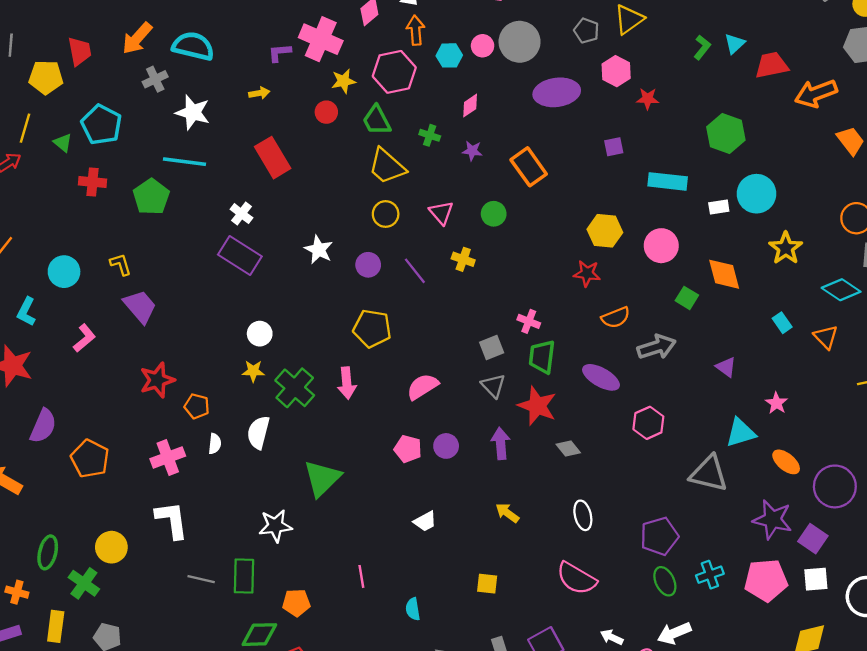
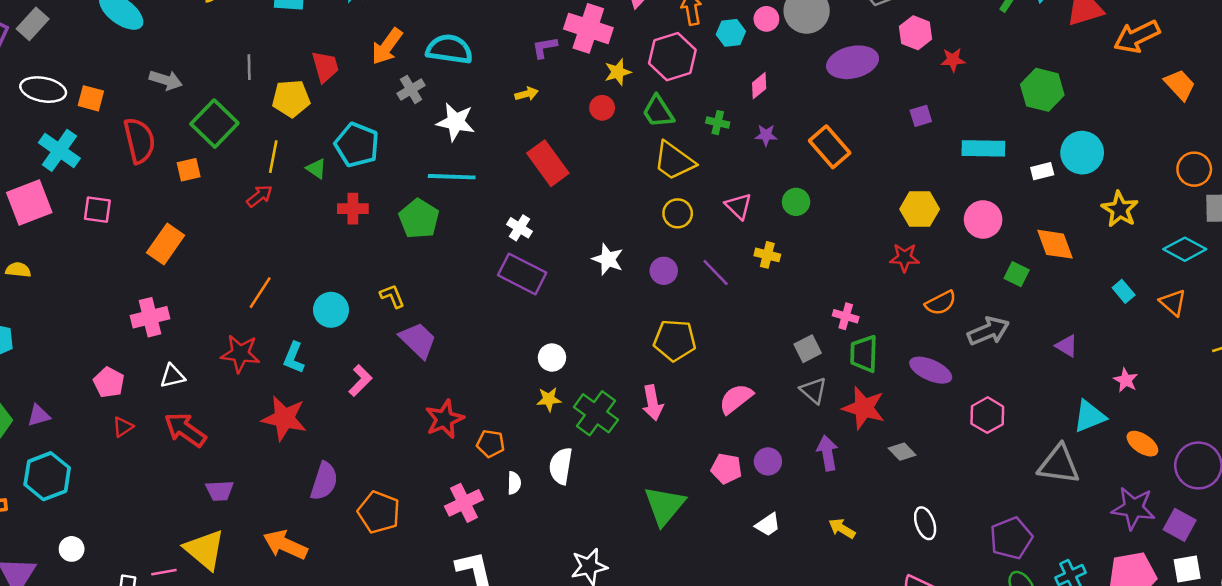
green triangle: (322, 478) -> (664, 506), moved
white trapezoid: (425, 521) -> (768, 525), moved

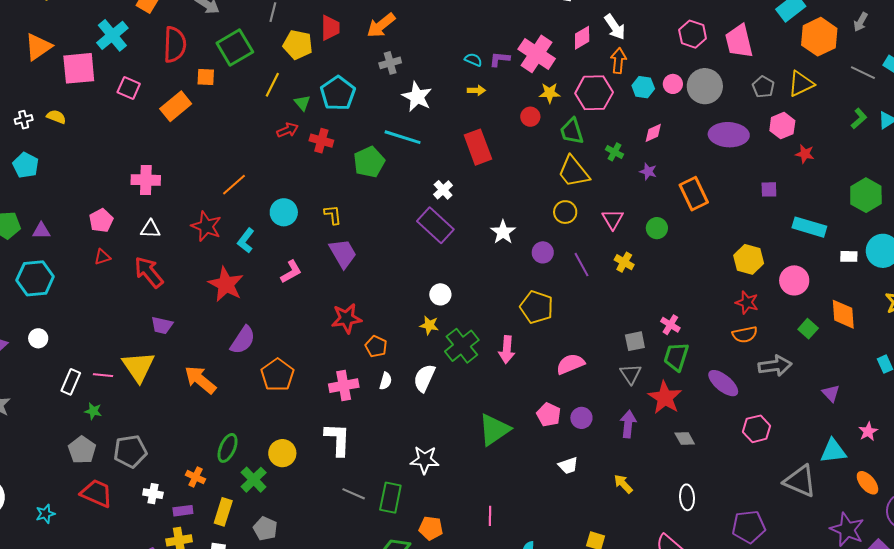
cyan semicircle: (449, 49) -> (473, 60), moved, size x0.5
red arrow: (259, 196) -> (288, 130), moved
orange rectangle: (166, 244) -> (176, 106), moved
red star: (905, 258) -> (747, 303), moved

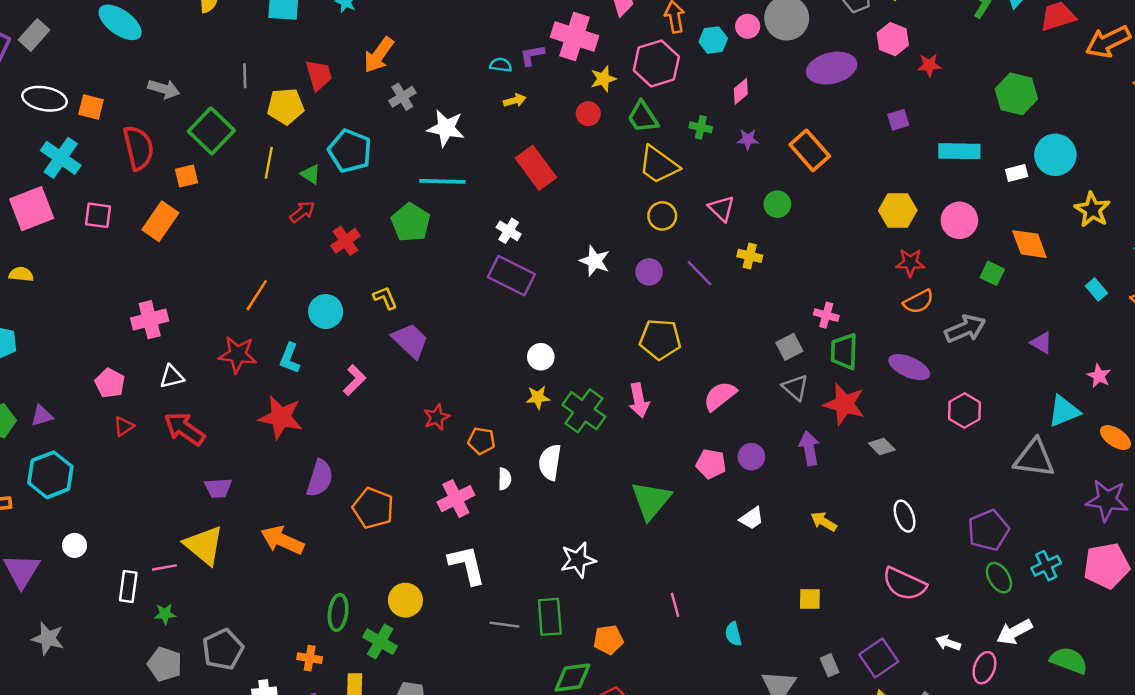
red cross: (321, 141) -> (345, 241), moved, turned -35
red star: (346, 318) -> (437, 417), size x0.7

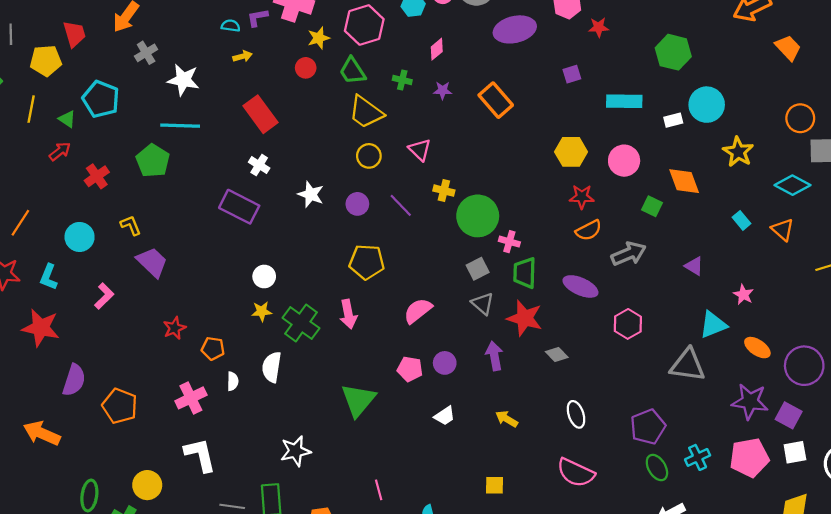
green circle: (777, 204) -> (478, 216), moved, size x1.8
white cross: (509, 231) -> (259, 165), moved

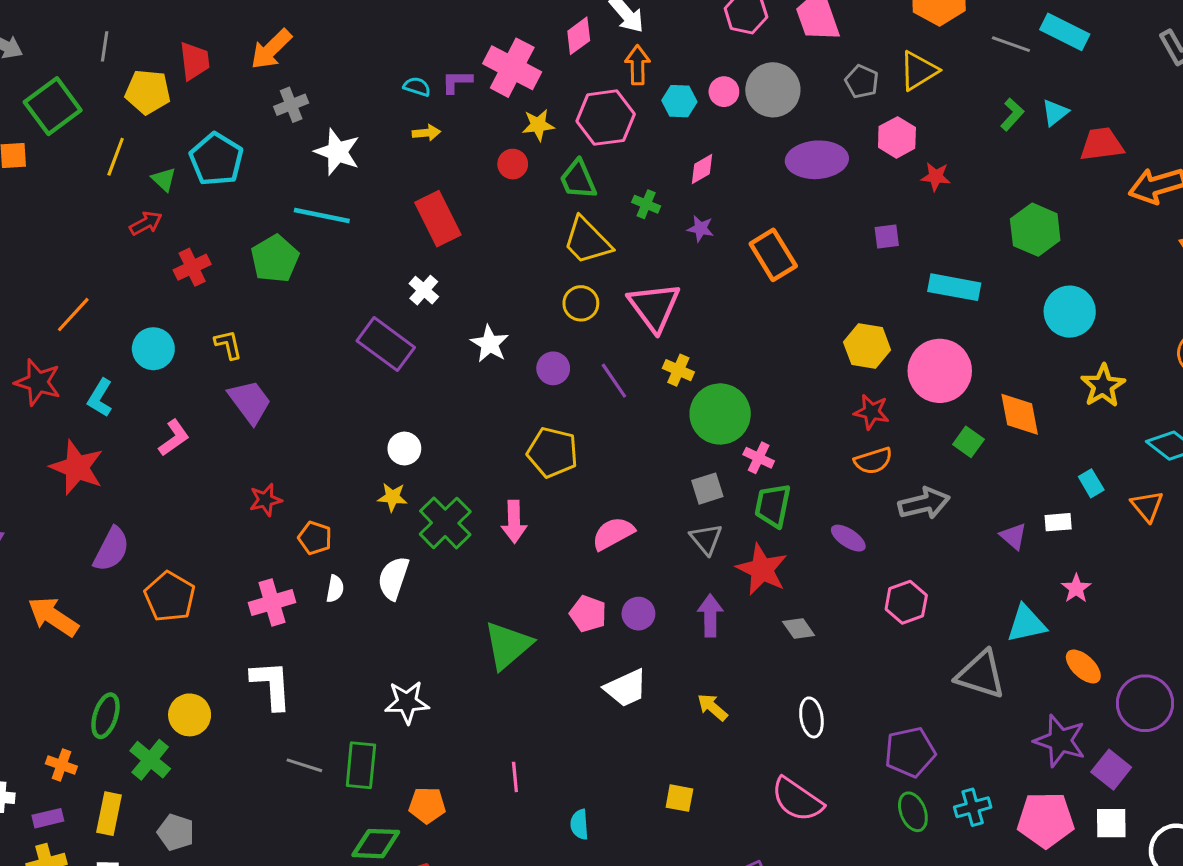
white rectangle: (673, 120) -> (1058, 522), moved
pink triangle: (420, 150) -> (654, 307), size x1.6
pink circle: (624, 161) -> (940, 371), size x1.4
purple ellipse: (580, 286) -> (848, 538), size x0.7
white trapezoid: (445, 416) -> (626, 688), size x1.4

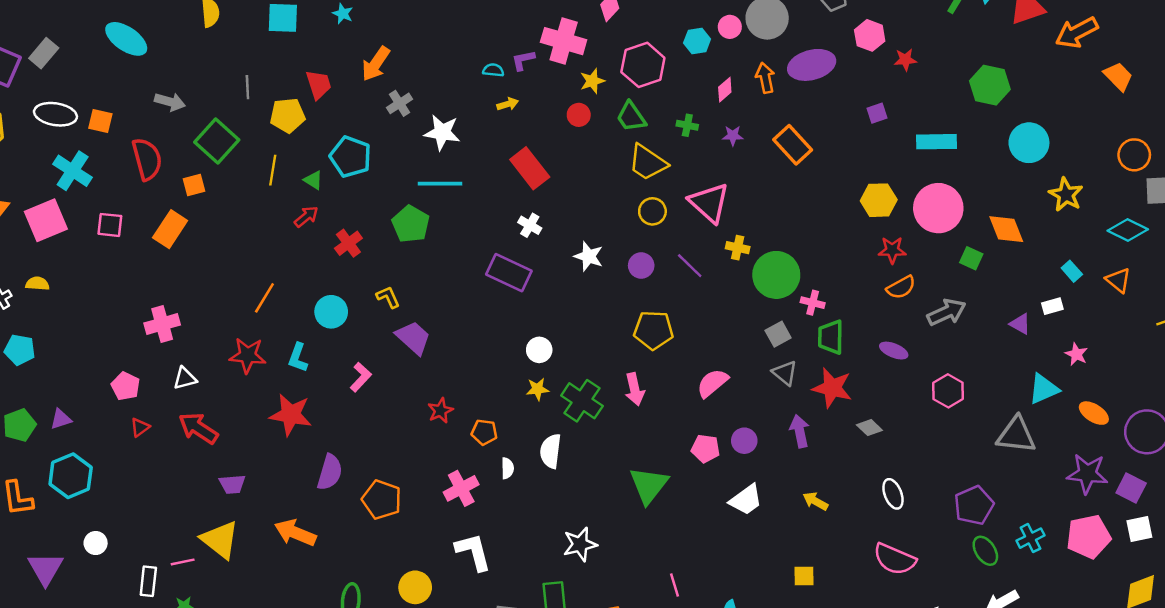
orange arrow: (638, 65) -> (765, 78), moved

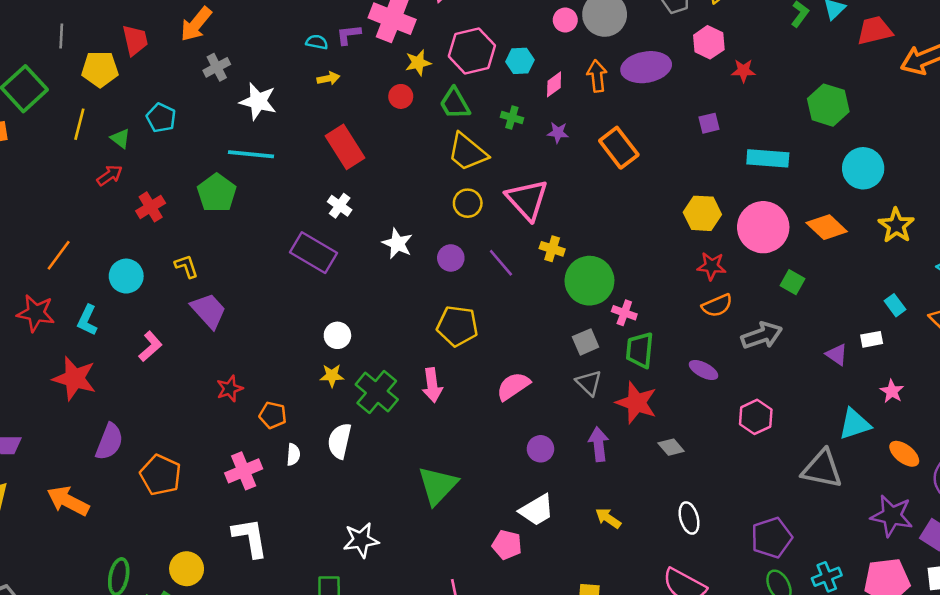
cyan hexagon: (697, 41) -> (520, 61), moved
cyan pentagon: (350, 157) -> (161, 118), size x0.7
orange diamond: (1006, 229) -> (827, 227), moved, turned -30
pink pentagon: (706, 449) -> (507, 545), moved

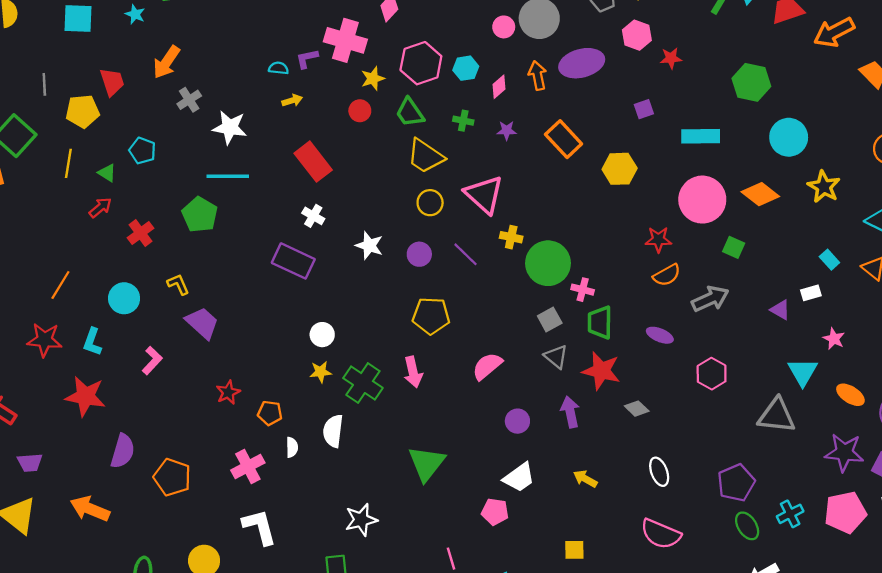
yellow hexagon: (702, 213) -> (620, 169), moved
cyan triangle: (855, 424) -> (803, 372), turned -36

